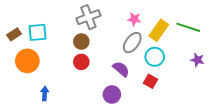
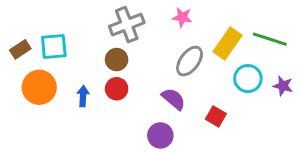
pink star: (134, 19) -> (182, 17), moved
cyan circle: (155, 57) -> (248, 79), moved
blue arrow: (45, 93) -> (83, 96), moved

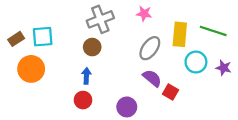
yellow rectangle: (227, 44) -> (180, 34), turned -30
red circle: (117, 89) -> (83, 100), moved
blue arrow: (83, 96) -> (86, 76), moved
purple semicircle: (173, 99) -> (152, 78), moved

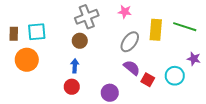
brown rectangle: (16, 39) -> (14, 34), turned -56
cyan circle: (196, 62) -> (175, 76), moved

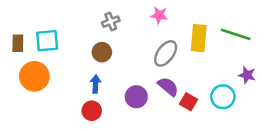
gray cross: (87, 17) -> (111, 22), size x0.6
purple circle: (110, 93) -> (136, 97), moved

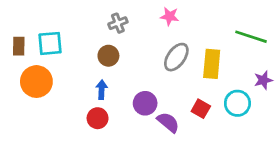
yellow rectangle: (199, 38) -> (212, 64), moved
purple star: (247, 75) -> (263, 80), turned -30
purple semicircle: (168, 87) -> (168, 122), moved

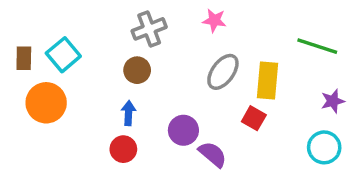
gray cross: (118, 23) -> (149, 29), size x1.4
cyan square: (50, 43) -> (63, 55), turned -35
cyan circle: (237, 103) -> (324, 147), moved
red square: (201, 109) -> (254, 118), moved

